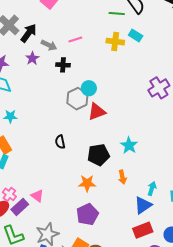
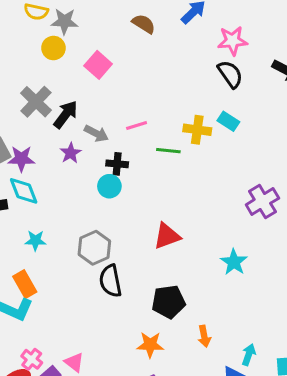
green line: (117, 14) -> (168, 151), moved
cyan circle: (89, 88) -> (109, 186), moved
gray hexagon: (77, 99) -> (94, 248), moved
black semicircle: (60, 142) -> (110, 281), size x1.5
cyan star: (129, 145) -> (234, 262), moved

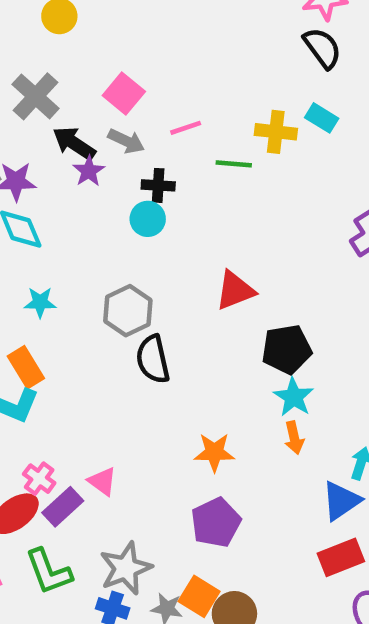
pink square: (98, 65) -> (124, 94), moved
black arrow: (66, 114) -> (74, 143), moved, turned -92
cyan star: (234, 262) -> (294, 397), moved
black pentagon: (168, 302) -> (287, 349), moved

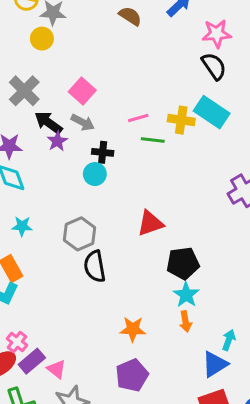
cyan rectangle: (322, 118) -> (212, 112), size x1.6
pink line: (186, 128) -> (138, 118), moved
pink triangle: (102, 481) -> (56, 369), moved

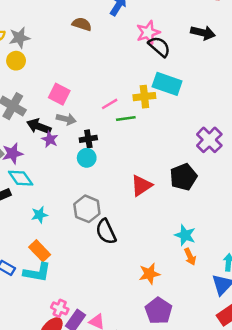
pink star: (217, 34) -> (148, 32), moved
black pentagon: (183, 263) -> (183, 177), moved

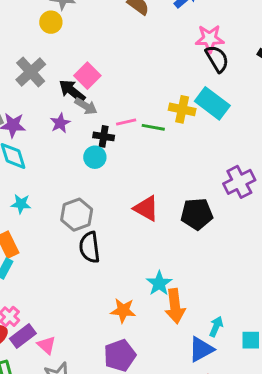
pink line: (110, 104) -> (126, 122), moved
black arrow: (39, 126) -> (72, 91), moved
red triangle: (141, 186) -> (146, 208), turned 45
cyan star: (185, 235) -> (159, 283), moved
orange arrow: (190, 257) -> (175, 306), size x1.6

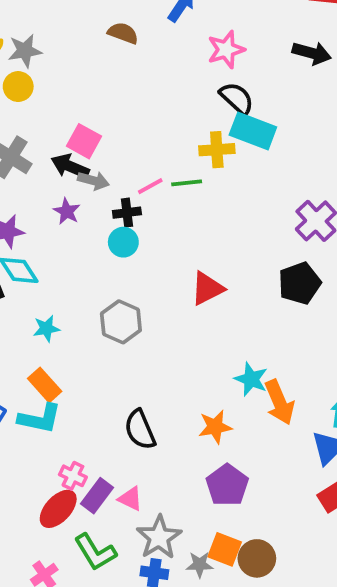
black semicircle: (217, 59) -> (237, 98), moved
red triangle: (146, 208) -> (207, 288), turned -40
black pentagon: (197, 214) -> (300, 283), moved
black semicircle: (90, 247) -> (140, 430), moved

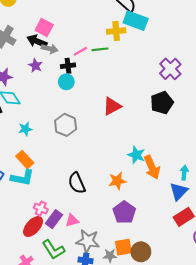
pink triangle: (130, 499) -> (72, 220), turned -40
gray star: (159, 537) -> (88, 241), turned -30
orange square: (225, 549) -> (123, 247), turned -30

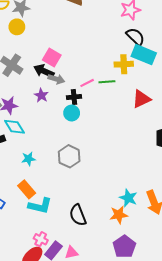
red triangle: (112, 106) -> (141, 99), moved
cyan star: (136, 155) -> (128, 198), moved
cyan L-shape: (22, 178) -> (40, 206), moved

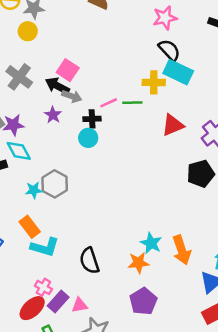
gray hexagon: (69, 156) -> (55, 184), moved

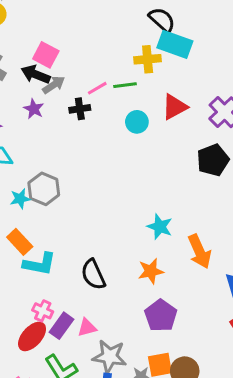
gray arrow: (72, 96) -> (54, 85), turned -48
cyan circle: (88, 138) -> (137, 122), moved
cyan star: (151, 243) -> (160, 227), moved

